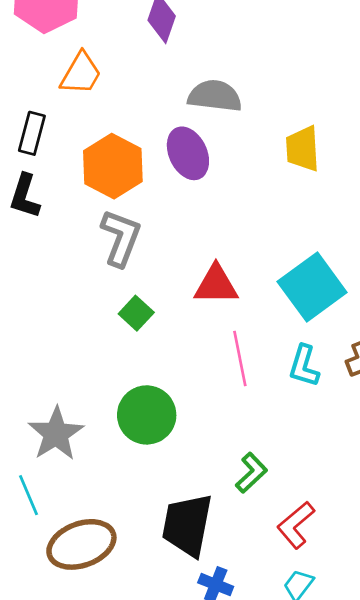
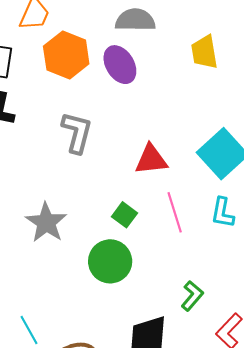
orange hexagon: (113, 166) -> (66, 55), moved
green square: (136, 313) -> (124, 215), moved
gray star: (56, 434) -> (46, 222), moved

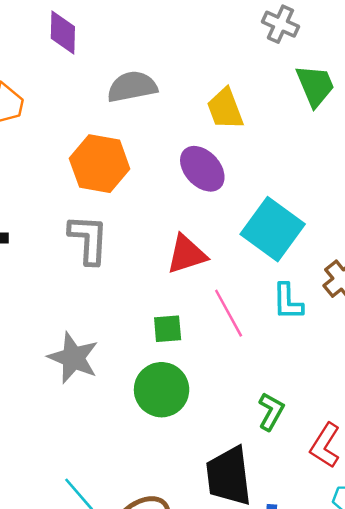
orange hexagon: (66, 55) -> (100, 164), moved
purple ellipse: (120, 65) -> (202, 169), moved
green square: (124, 215) -> (168, 329), turned -30

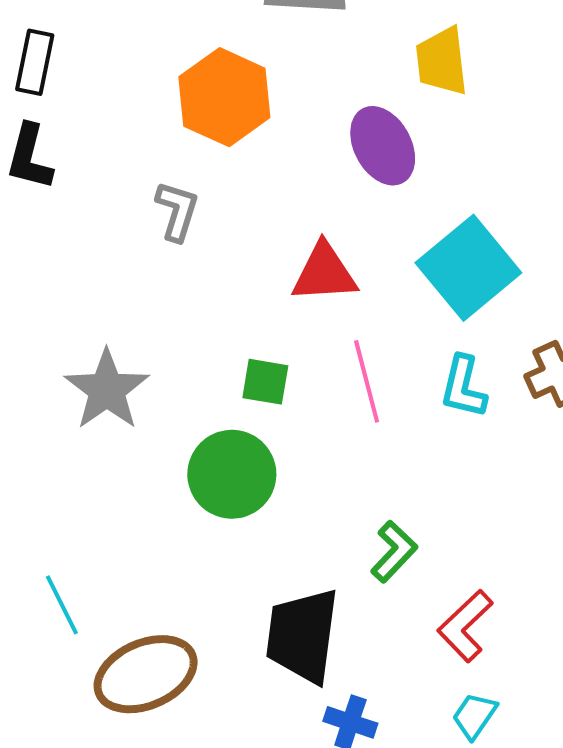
gray L-shape: (88, 239) -> (177, 211), size x0.7

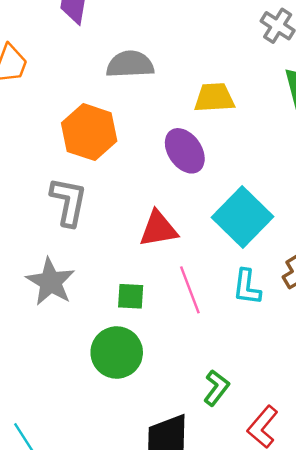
yellow trapezoid: (442, 61) -> (214, 98), turned 99
gray L-shape: (177, 211) -> (68, 202), size x1.4
gray star: (107, 390) -> (51, 282), moved

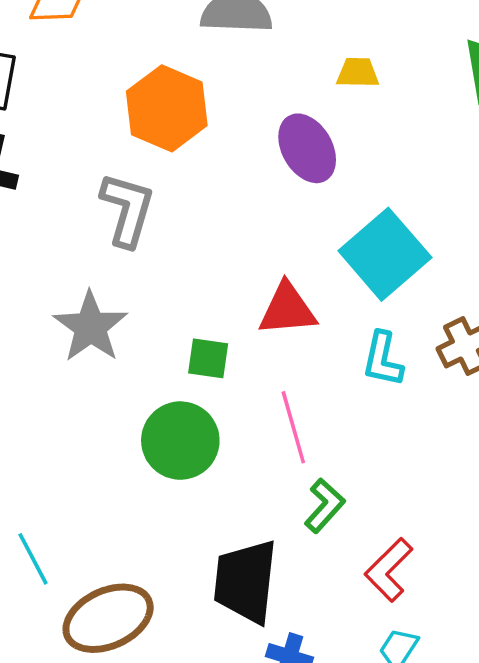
yellow trapezoid: (214, 98) -> (358, 73), size x0.7
red triangle: (158, 229) -> (287, 309), moved
pink line: (190, 290) -> (293, 427), moved

